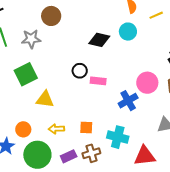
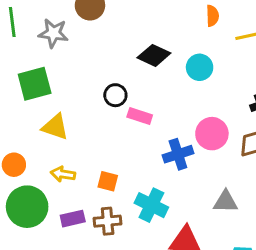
cyan circle: (128, 32) -> (200, 67), moved

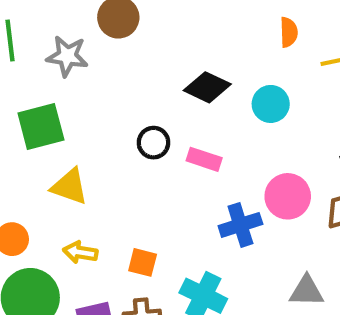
pink rectangle: (140, 116) -> (204, 159), moved

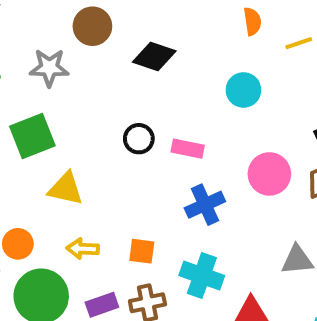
black diamond: (207, 87) -> (154, 57), moved
blue cross: (240, 225) -> (205, 205), moved

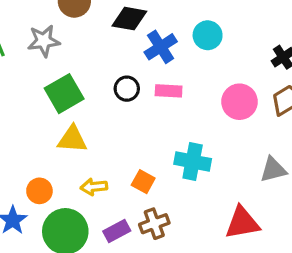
green square: (32, 136) -> (64, 94), moved
blue cross: (205, 205) -> (161, 47), moved
orange square: (142, 251) -> (143, 182), turned 30
cyan cross: (202, 276) -> (193, 161), moved

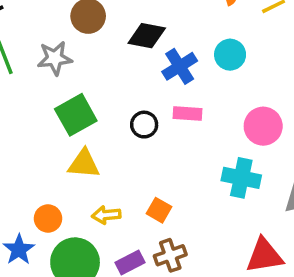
black circle: (127, 89) -> (144, 125), moved
cyan cross: (193, 161) -> (241, 178), moved

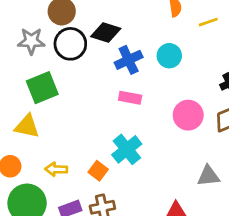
black circle: (144, 125) -> (70, 44), moved, size x1.5
yellow triangle: (84, 164) -> (27, 126), moved
cyan cross: (241, 178) -> (127, 149), moved, turned 32

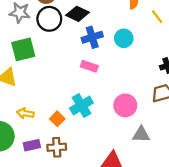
yellow line: (208, 22) -> (157, 17), turned 64
pink circle: (188, 115) -> (125, 105), moved

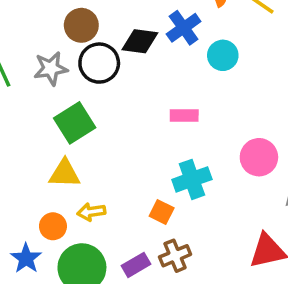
blue cross: (92, 37) -> (184, 28), moved
cyan cross: (81, 105) -> (192, 179), turned 30
yellow arrow: (25, 113) -> (91, 212), moved

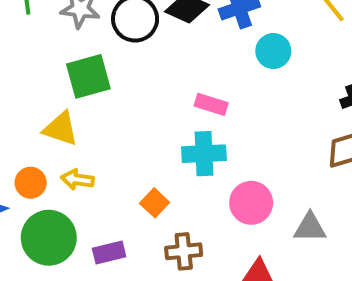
pink circle: (259, 157) -> (251, 203), moved
cyan cross: (192, 179) -> (204, 154), moved
brown cross: (175, 256) -> (184, 251), moved

